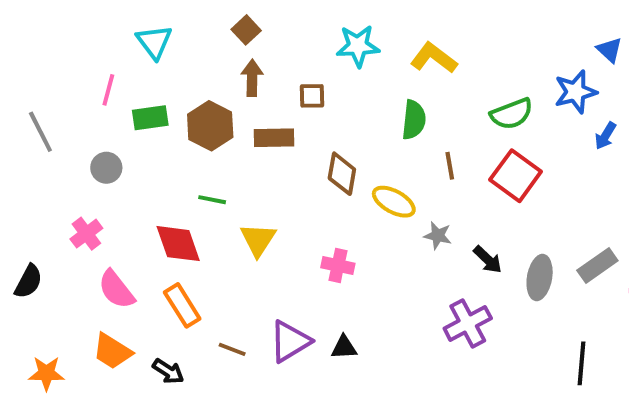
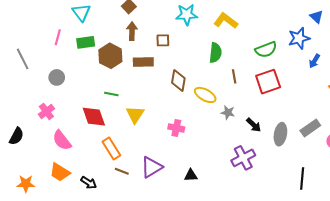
green rectangle: (150, 118) -> (86, 42), moved
red square: (516, 176) -> (268, 82), turned 35
orange rectangle: (182, 305) -> (111, 149), moved
black triangle: (344, 347) -> (191, 175), moved

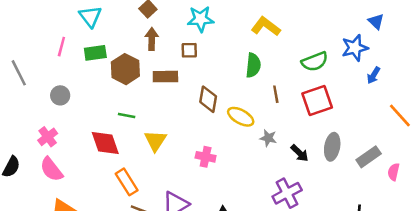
cyan star: (187, 15) -> (201, 19), moved
gray ellipse: (280, 134) -> (332, 147), moved
pink semicircle: (62, 140) -> (51, 169), moved

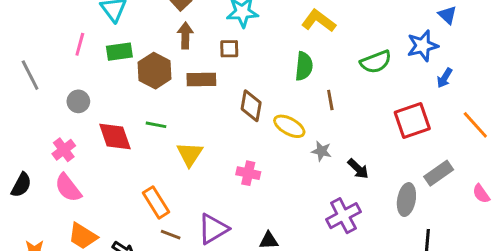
red square: (317, 100) -> (412, 120), moved
red diamond: (105, 143) -> (115, 137), moved
gray ellipse: (332, 147) -> (406, 200), moved
pink semicircle: (394, 172) -> (481, 194), moved, turned -48

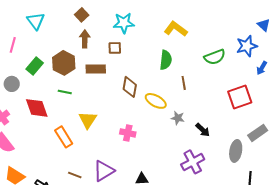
green rectangle: (119, 52) -> (35, 66), moved, turned -42
green line: (156, 125) -> (65, 92), moved
orange rectangle: (156, 202) -> (64, 137), moved

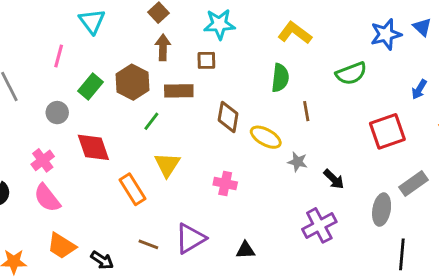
blue star: (247, 46) -> (386, 34), moved
green line: (65, 92) -> (151, 121), moved, turned -64

